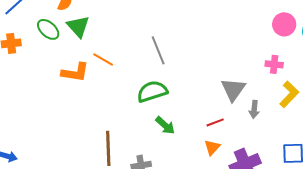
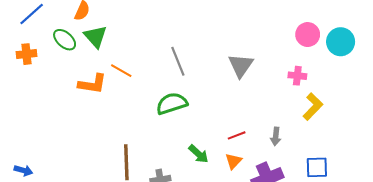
gray triangle: (233, 89) -> (241, 65), moved
gray arrow: (254, 109) -> (276, 136), moved
green arrow: (165, 125) -> (198, 154), moved

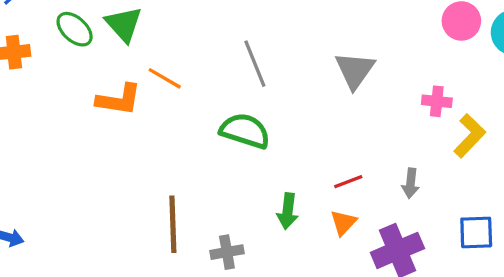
pink cross: (297, 76) -> (437, 101), moved
green semicircle: (172, 104) -> (245, 131), turned 36
green arrow: (198, 154) -> (288, 211), turned 55

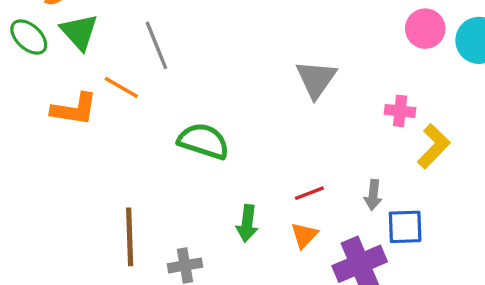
gray line: (255, 64) -> (156, 45), moved
blue square: (476, 232) -> (405, 227), moved

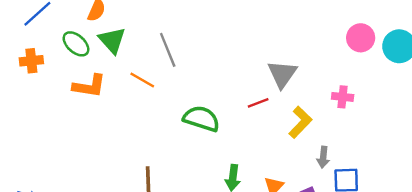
orange L-shape: (74, 109) -> (89, 86), moved
yellow L-shape: (434, 146) -> (300, 122), moved
red line: (309, 193) -> (258, 103), moved

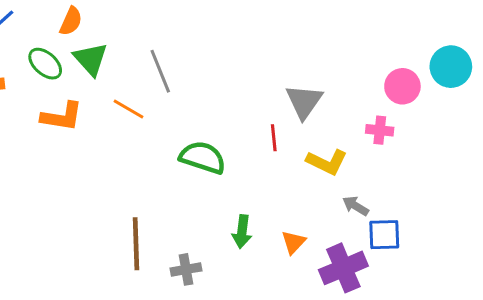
pink circle: (361, 38) -> (402, 86), moved
red line: (258, 103) -> (274, 138), turned -75
yellow L-shape: (300, 122) -> (327, 162), turned 72
gray arrow: (323, 157) -> (355, 206), turned 115

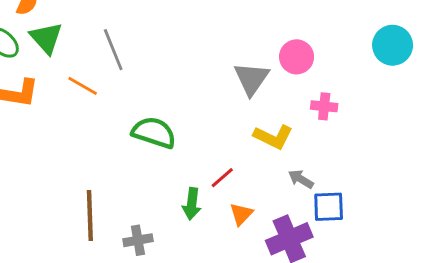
pink circle: (402, 86) -> (297, 57), moved
red line: (274, 138) -> (222, 178), moved, turned 55

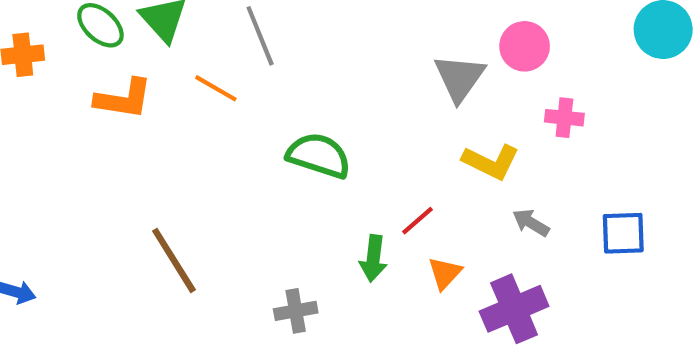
blue square: (329, 207) -> (623, 233), moved
brown line: (90, 215) -> (174, 260), moved, turned -30

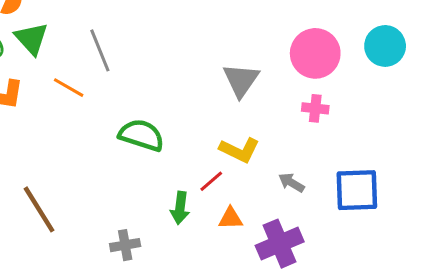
pink circle: (525, 46) -> (315, 53), moved, size x1.4
yellow L-shape: (491, 162) -> (239, 150), moved
blue square: (623, 233) -> (357, 190), size x1.4
orange triangle: (445, 273) -> (231, 218), turned 45

